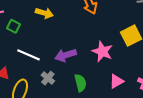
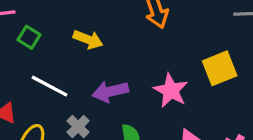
yellow arrow: (44, 13) -> (88, 39), moved

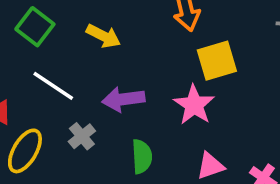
green square: (29, 37) -> (35, 27), size x1.4
yellow square: (220, 68) -> (217, 61), moved

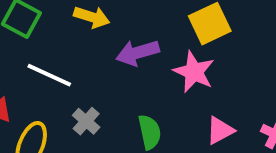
purple arrow: (123, 99) -> (138, 53), moved

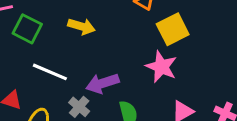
purple arrow: (138, 53) -> (102, 83), moved

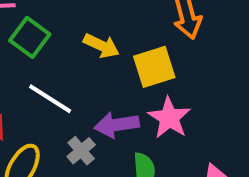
yellow square: (173, 29) -> (154, 67), moved
pink star: (161, 67) -> (169, 118), moved

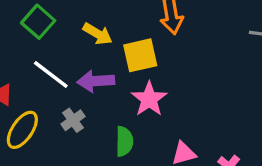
purple arrow: (117, 125) -> (96, 81), moved

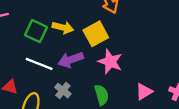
green square: (38, 22) -> (36, 31), moved

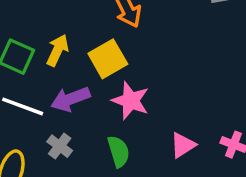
yellow arrow: (63, 27) -> (57, 50), turned -78

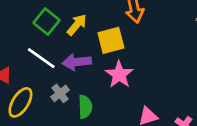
green semicircle: (118, 151) -> (85, 107), moved

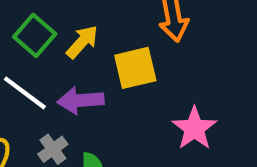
pink star: (119, 75) -> (194, 128), moved

